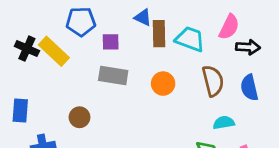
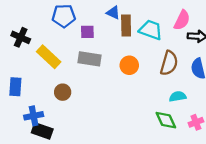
yellow rectangle: (54, 51) -> (49, 57), moved
brown semicircle: (213, 81) -> (169, 63), turned 30

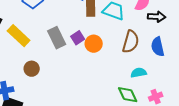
purple square: (87, 32) -> (78, 38), moved, turned -32
gray rectangle: (89, 59) -> (57, 38), turned 55

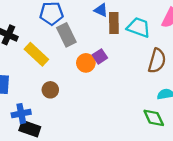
gray rectangle: (57, 38) -> (66, 35), moved
orange circle: (94, 44) -> (86, 63), moved

